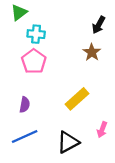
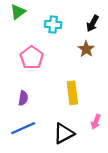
cyan cross: (36, 34) -> (53, 25), moved
yellow rectangle: (77, 99) -> (72, 93), turned -55

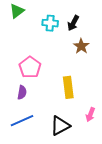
black arrow: (93, 23) -> (73, 23), moved
pink pentagon: (32, 58) -> (30, 67), moved

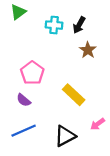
yellow rectangle: (68, 87) -> (74, 95), turned -40
purple semicircle: (22, 92) -> (24, 100), turned 120
pink arrow: (90, 115) -> (98, 124), turned 32

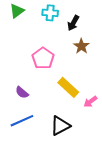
cyan cross: (54, 25) -> (50, 13), moved
pink pentagon: (32, 73) -> (43, 58), moved
pink arrow: (98, 124) -> (90, 102), moved

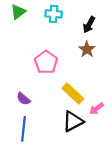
black arrow: (73, 23) -> (89, 25), moved
blue line: (22, 121) -> (23, 129), turned -60
black triangle: (60, 126) -> (73, 121), moved

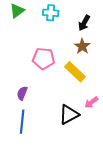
pink pentagon: (46, 62) -> (43, 59), turned -30
yellow rectangle: (73, 93) -> (75, 72), moved
purple semicircle: (23, 99) -> (22, 93), turned 72

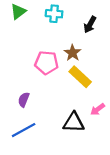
brown star: (82, 46) -> (73, 53), moved
black triangle: (69, 115) -> (74, 122), turned 30
blue line: (22, 122) -> (24, 130), turned 55

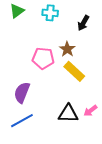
purple semicircle: (24, 100) -> (22, 92), size x1.5
pink arrow: (98, 109) -> (90, 111), moved

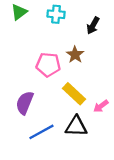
yellow rectangle: (74, 71) -> (74, 94), moved
pink arrow: (90, 111) -> (101, 106), moved
blue line: (22, 121) -> (41, 132), moved

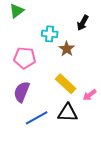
cyan cross: (56, 14) -> (50, 34), moved
pink pentagon: (48, 65) -> (25, 58), moved

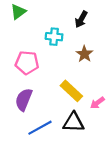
black arrow: (83, 23) -> (81, 19), moved
brown star: (67, 49) -> (84, 54), moved

